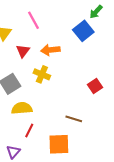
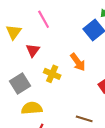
orange arrow: (50, 50) -> (78, 62), moved, turned -120

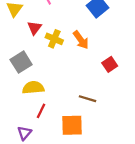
yellow cross: (52, 74) -> (54, 39), moved

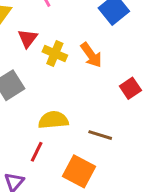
yellow semicircle: (33, 88) -> (53, 120), moved
orange square: (72, 125) -> (79, 171), turned 30

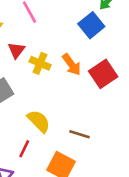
red square: (130, 88) -> (103, 74), moved, size x1.5
yellow semicircle: (53, 120) -> (39, 121), turned 50

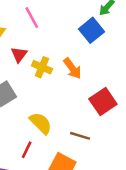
red square: (103, 74) -> (103, 101), moved

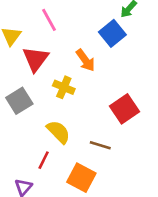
red triangle: (19, 54) -> (35, 59), size x1.5
yellow cross: (42, 67) -> (64, 87), moved
orange arrow: (72, 68) -> (85, 60), moved

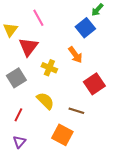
orange arrow: (85, 60) -> (75, 55), moved
red line: (44, 160) -> (18, 115), moved

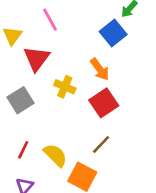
red square: (94, 84) -> (104, 103), moved
yellow semicircle: (45, 101) -> (55, 155), moved
brown line: (76, 111) -> (101, 144), turned -63

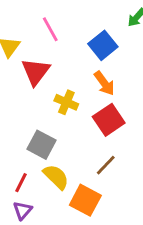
blue square: (113, 33) -> (103, 45), moved
gray square: (20, 100) -> (41, 145), moved, turned -30
red line: (23, 150) -> (21, 183), moved

